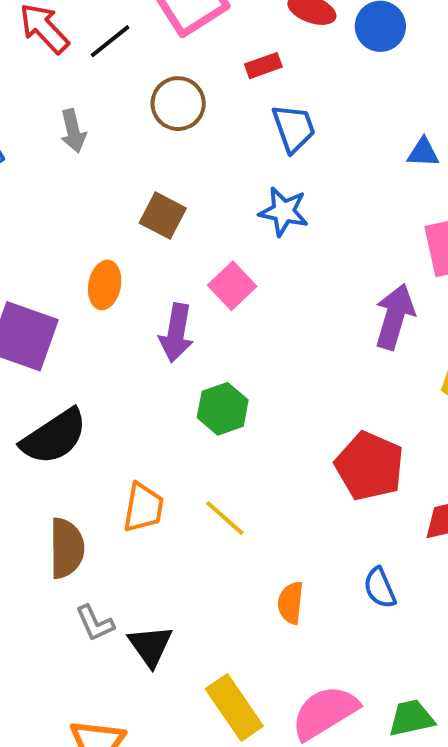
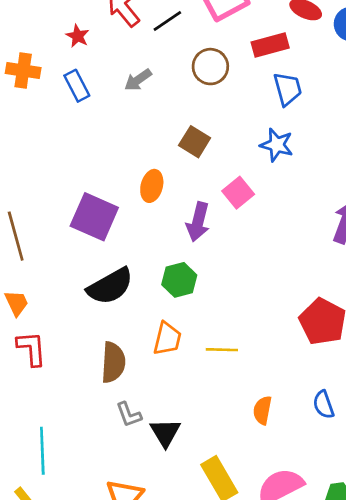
red rectangle: (263, 66) -> (270, 45), size x1.5
gray arrow: (73, 131) -> (138, 80), turned 64
green hexagon: (223, 409) -> (179, 280), moved
yellow line: (225, 518) -> (222, 350), turned -44

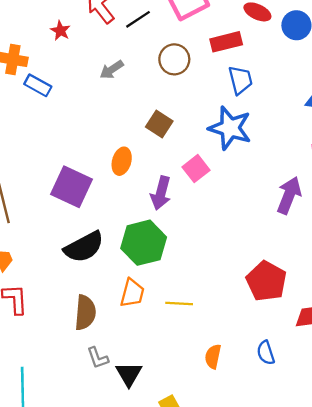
blue rectangle: (77, 86) -> (38, 85), moved, turned -35
blue star: (277, 145) -> (230, 128), size x1.5
green hexagon: (179, 280) -> (144, 243), size x1.5

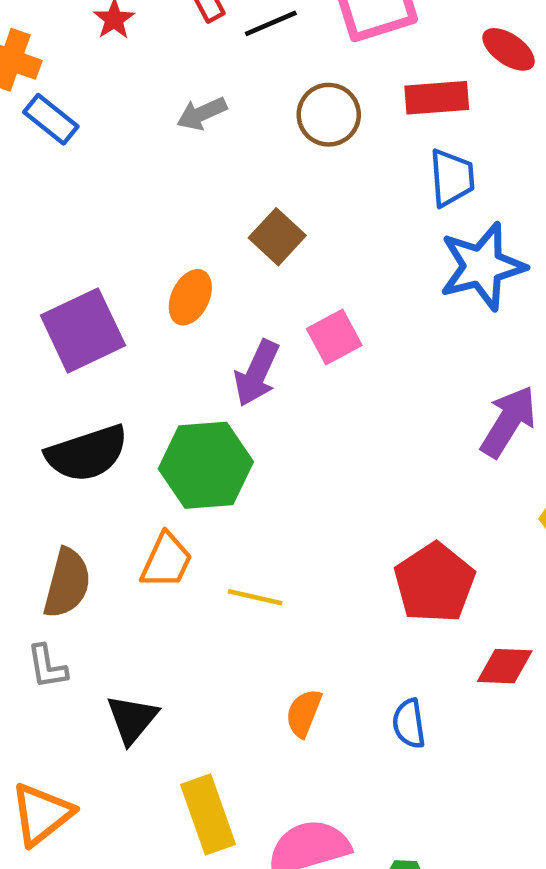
blue star: (230, 128) -> (482, 266), moved, turned 30
purple square: (72, 187) -> (83, 330), turned 30
gray L-shape: (98, 358) -> (47, 667), moved

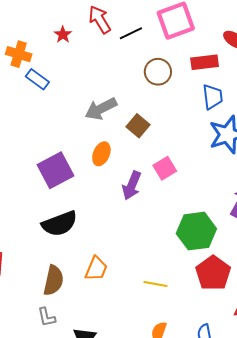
gray arrow: (202, 114) -> (101, 109), moved, size x1.5
green hexagon: (206, 465) -> (196, 231), moved
yellow line: (255, 597) -> (155, 284), moved

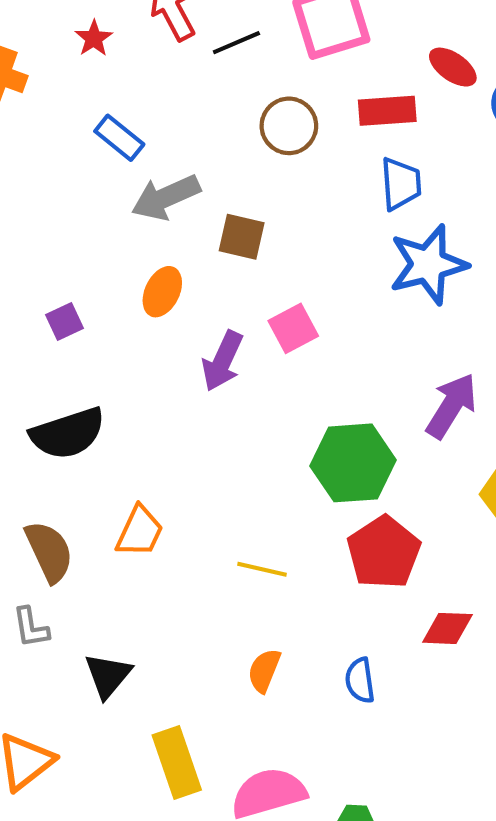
blue rectangle: (37, 79) -> (119, 138), moved
brown square: (138, 126) -> (242, 237), turned -30
purple square: (55, 170) -> (65, 322), size x0.5
brown semicircle: (53, 280) -> (49, 551), turned -40

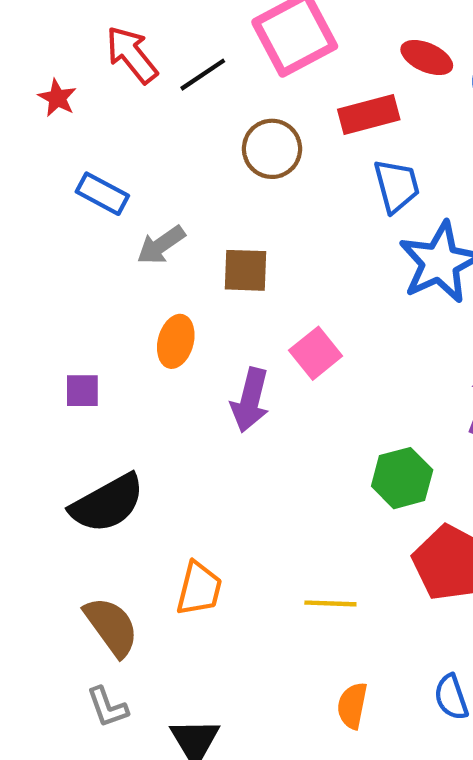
gray arrow: (166, 197) -> (161, 245), size x0.7
purple square: (65, 322) -> (82, 391), turned 36
green hexagon: (353, 463) -> (402, 478), size x0.7

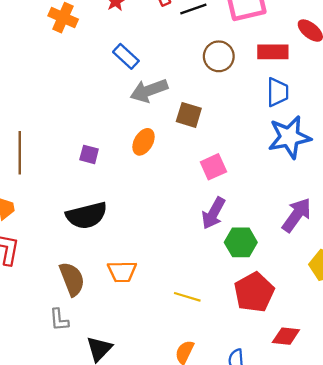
gray arrow: (161, 245) -> (149, 91), size x1.4
purple arrow: (250, 400) -> (213, 213), moved
orange trapezoid: (199, 589) -> (122, 272), turned 60

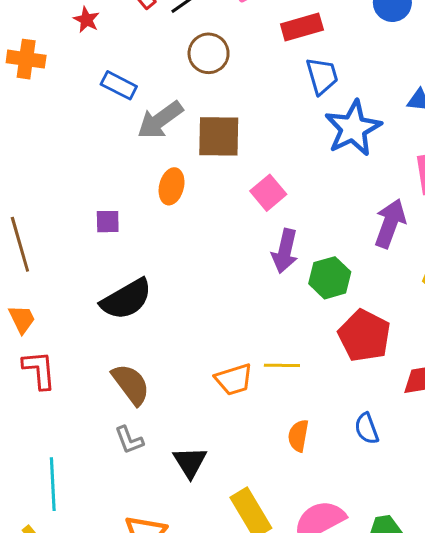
brown circle: (219, 56) -> (209, 53), moved
brown square: (189, 115) -> (219, 136), size x1.4
orange trapezoid: (122, 272) -> (234, 379), moved

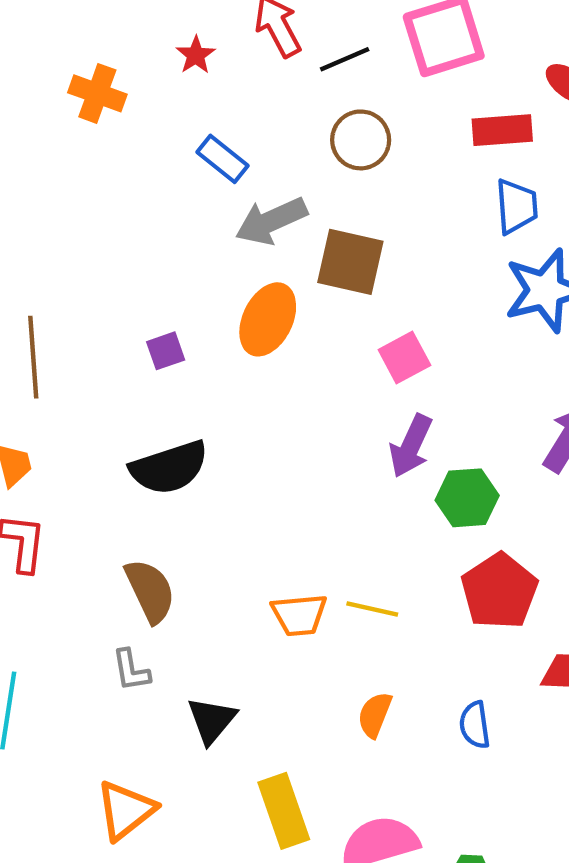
orange ellipse: (172, 186) -> (268, 319), size x1.4
purple square: (108, 222) -> (166, 351), turned -30

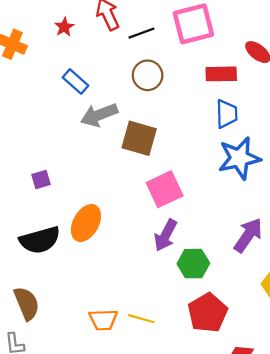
orange ellipse: (268, 319) -> (86, 223), moved
pink square: (404, 357) -> (165, 189), size x1.4

